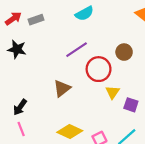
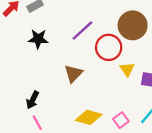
black star: (17, 49) -> (38, 39), moved
brown circle: (124, 52) -> (133, 25), size x1.6

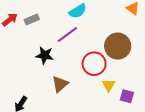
purple line: (82, 31) -> (67, 35), moved
black star: (38, 39) -> (45, 55), moved

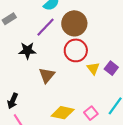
brown circle: (118, 46) -> (74, 23), moved
purple square: (127, 96) -> (111, 68), moved, turned 32

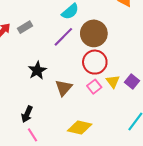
black star: (27, 51) -> (37, 70), moved, turned -30
pink square: (91, 113) -> (94, 87), moved

